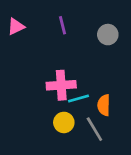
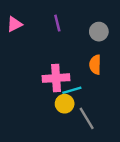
orange semicircle: (104, 105) -> (95, 65), moved
yellow circle: (64, 122) -> (65, 104), moved

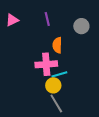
orange semicircle: (95, 65) -> (57, 45), moved
gray line: (87, 118) -> (56, 103), moved

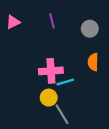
orange semicircle: (57, 45) -> (93, 62), moved
yellow circle: (53, 85) -> (49, 98), moved

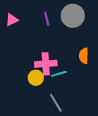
gray circle: (90, 29) -> (73, 16), moved, size x1.5
yellow circle: (49, 98) -> (36, 78), moved

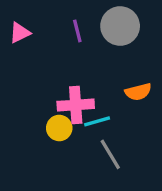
orange semicircle: (84, 56) -> (138, 92), turned -105
gray line: (56, 103) -> (110, 154), moved

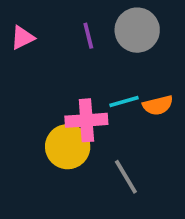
cyan line: (97, 121) -> (124, 102), moved
yellow circle: (59, 128) -> (68, 147), size x1.5

